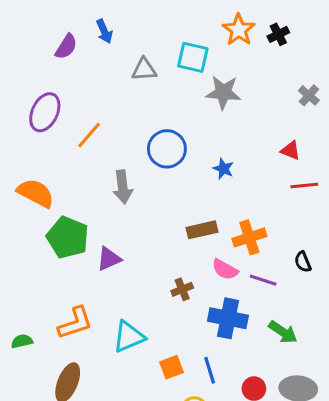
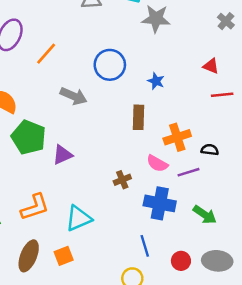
gray arrow: (123, 187) -> (74, 96), turned -60
brown rectangle: (202, 230) -> (139, 117), moved, turned -75
black semicircle: (303, 262) -> (210, 150), moved, turned 119
purple line: (263, 280) -> (188, 172), turned -35
orange square: (171, 367) -> (64, 256), moved

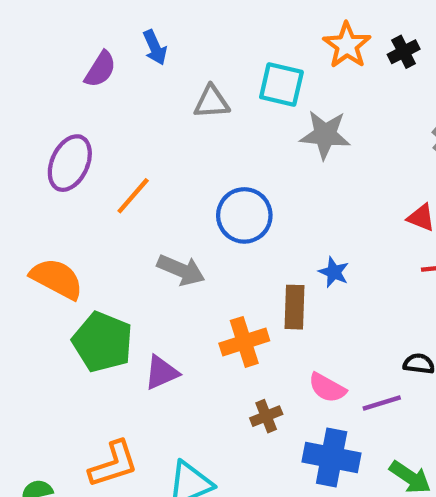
blue star: (156, 81) -> (334, 272), moved
orange cross: (177, 137) -> (244, 342), moved

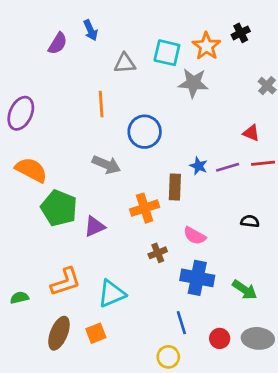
orange star: (347, 45) -> (206, 46), moved
purple ellipse: (70, 163) -> (21, 113), moved
orange line: (133, 196) -> (101, 104), moved, turned -45
purple line: (382, 403) -> (228, 167), moved

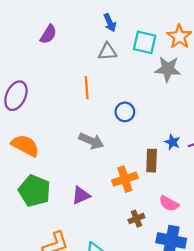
blue arrow: (91, 30) -> (110, 23), moved
blue circle: (145, 132) -> (125, 112), size x0.7
green pentagon: (59, 208) -> (34, 191), moved

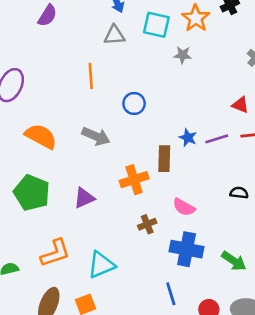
gray star: (168, 69) -> (183, 55), size x0.6
orange semicircle: (25, 146) -> (41, 136), moved

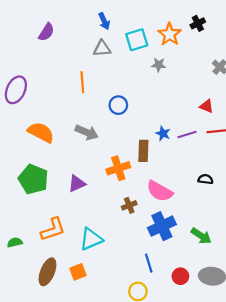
cyan square: (156, 25) -> (137, 40), turned -30
pink semicircle: (184, 207) -> (160, 191), size x1.4
blue cross: (187, 249) -> (162, 226), turned -36

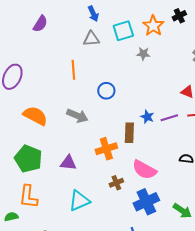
purple triangle: (77, 184) -> (68, 163), turned 30
orange L-shape: (53, 229) -> (28, 197), moved, turned 115
cyan triangle: (91, 239) -> (79, 201), moved

